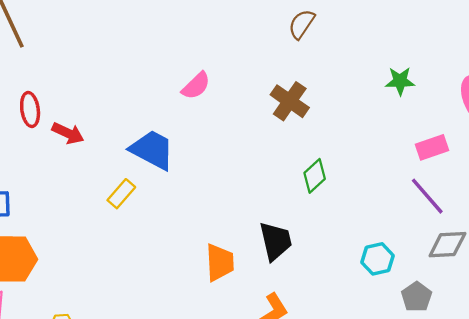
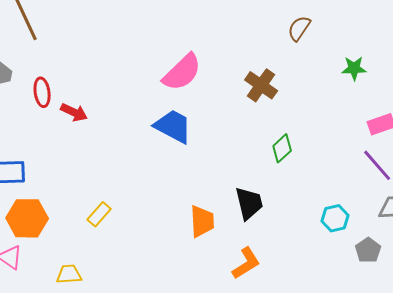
brown semicircle: (302, 24) -> (299, 28), moved
pink semicircle: (196, 86) -> (182, 72), size x1.6
blue trapezoid: (152, 150) -> (173, 126), moved
yellow rectangle: (121, 194) -> (99, 214), moved

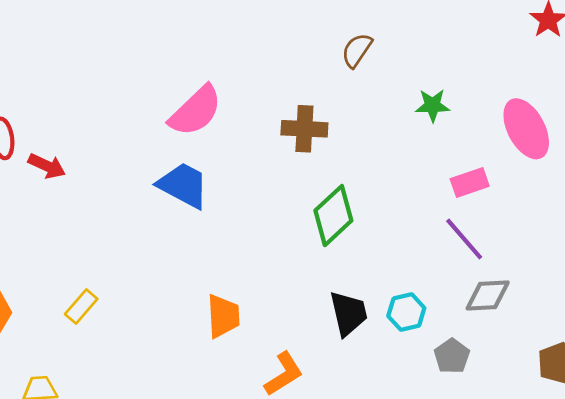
brown cross: (261, 85) -> (304, 129), turned -32
green diamond: (282, 148) -> (333, 216), size x1.5
black trapezoid: (249, 203) -> (349, 313), moved

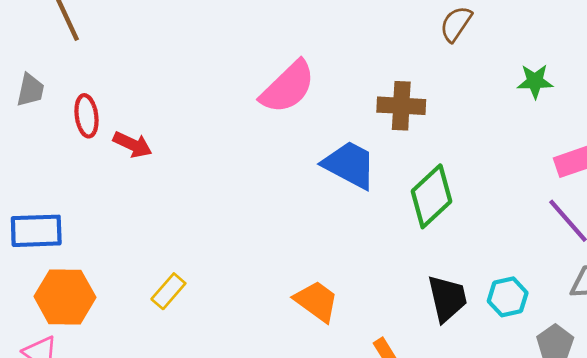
blue trapezoid: (183, 185) -> (350, 165), moved
orange trapezoid: (223, 316) -> (316, 301), turned -51

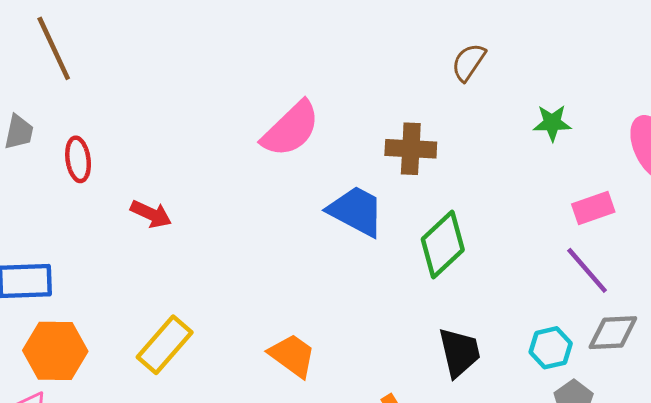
red arrow: (132, 145) -> (151, 214), moved
yellow rectangle: (168, 291) -> (165, 345), size x1.5
cyan hexagon: (508, 297) -> (551, 348), moved
orange trapezoid: (316, 301) -> (292, 355), moved

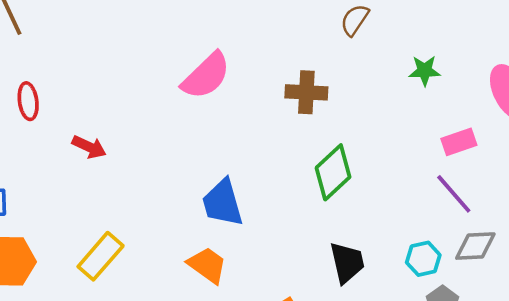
blue trapezoid: (356, 211) -> (223, 203), moved, turned -134

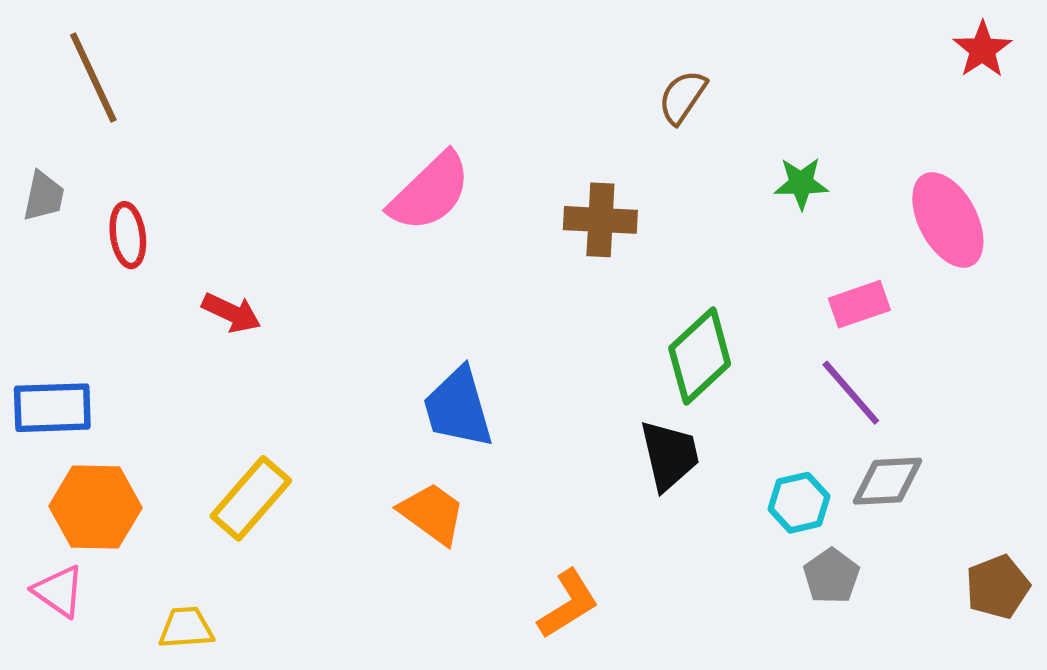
green diamond: (333, 172) -> (700, 356), moved
black trapezoid: (347, 263) -> (670, 455), moved

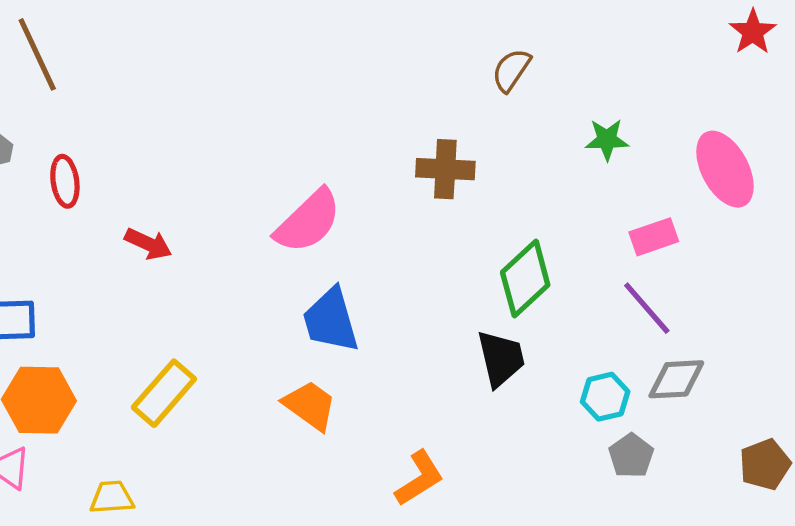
pink semicircle: (430, 192) -> (308, 221), moved

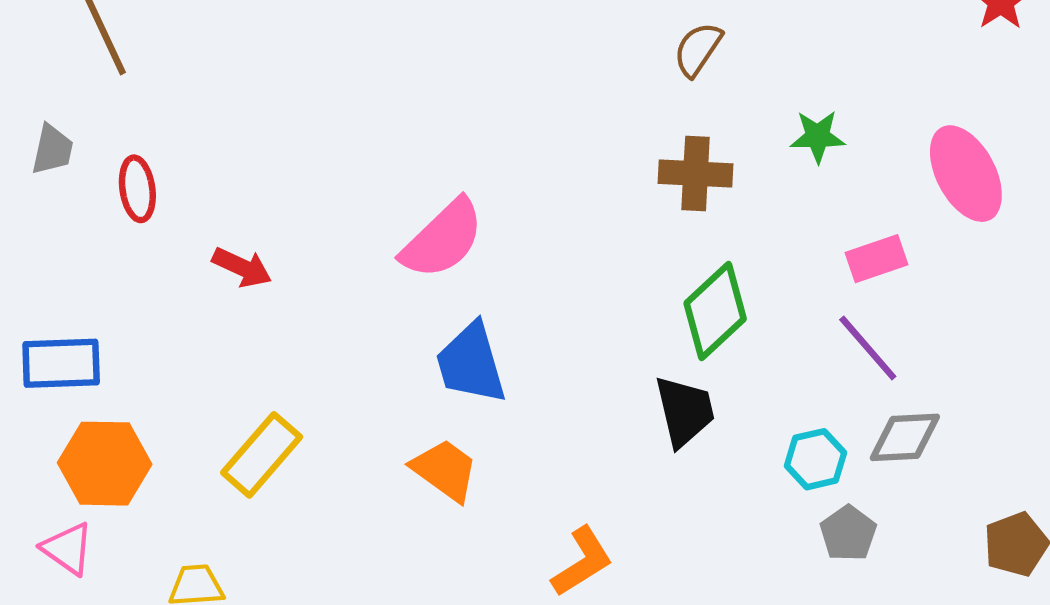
brown cross: (445, 169) -> (696, 174), moved

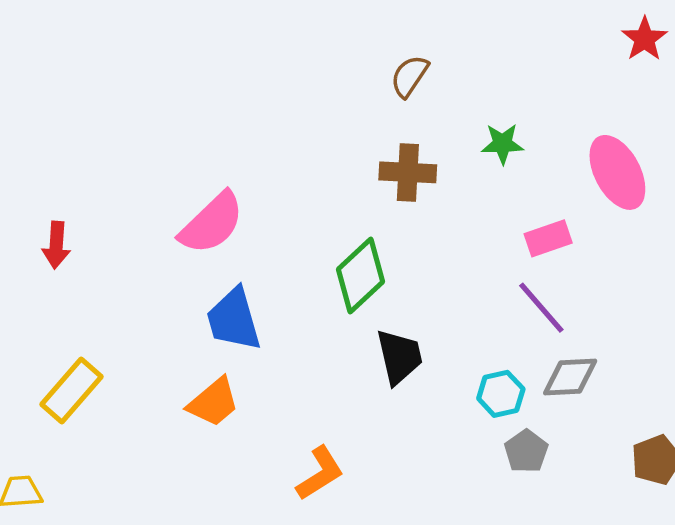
red arrow: (242, 267) -> (56, 245), turned 69
green diamond: (715, 311) -> (361, 276), moved
orange trapezoid: (445, 470) -> (213, 402), turned 104

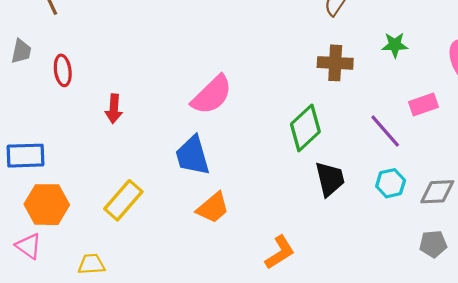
purple line: (541, 308) -> (385, 131), moved
blue trapezoid: (234, 319) -> (193, 156), moved
cyan hexagon: (501, 394) -> (391, 183), moved
gray pentagon: (526, 451) -> (433, 244), moved, turned 30

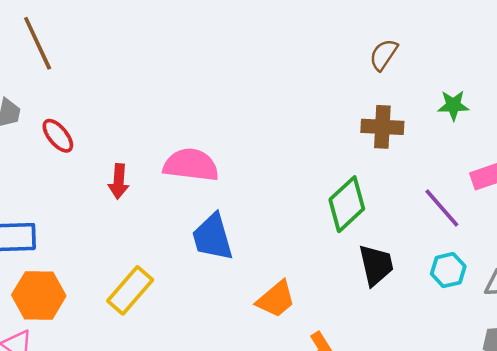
red ellipse: (63, 70) -> (58, 136), turned -32
pink semicircle: (212, 95) -> (191, 165), moved, turned -129
orange trapezoid: (213, 208) -> (276, 299), moved

